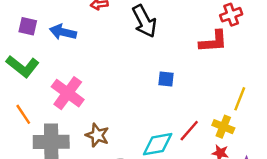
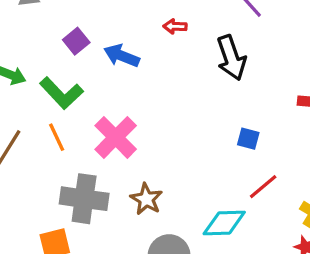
purple square: (28, 26) -> (76, 41), turned 30
orange line: (23, 114) -> (57, 137), moved
red line: (189, 131) -> (263, 187), moved

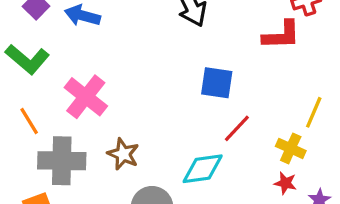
orange line: (57, 137) -> (29, 121), moved
blue square: (248, 139) -> (217, 83), size x1.5

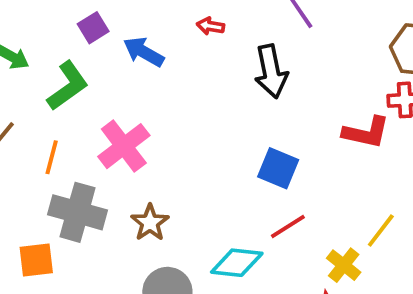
green L-shape: (27, 59) -> (68, 86), turned -90
orange line: (29, 121) -> (52, 157), turned 32

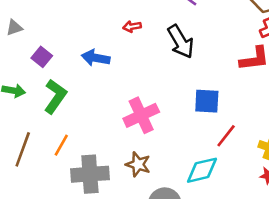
purple square: (93, 28) -> (42, 57), moved
pink cross: (124, 146) -> (141, 115), moved, turned 32
orange line: (52, 157) -> (61, 145), turned 35

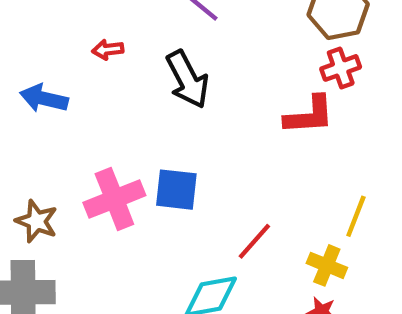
blue square: (207, 101) -> (176, 190), moved
brown star: (138, 164) -> (37, 221), moved

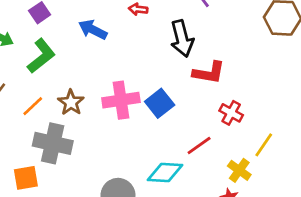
red cross: (341, 68) -> (231, 113), moved, turned 35
red L-shape: (309, 115) -> (209, 73), moved
blue square: (176, 190) -> (160, 103), turned 32

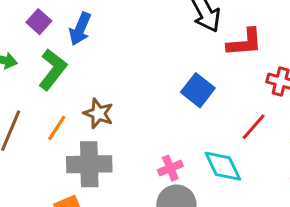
blue arrow: (93, 30) -> (80, 29), moved, turned -80
pink cross: (121, 100) -> (170, 168), moved, size x0.6
cyan diamond: (165, 173) -> (223, 166), turned 75

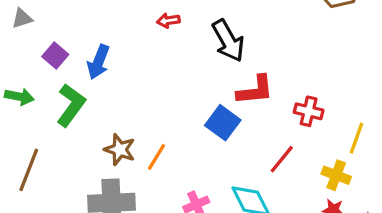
red L-shape: (245, 43) -> (255, 90), moved
orange line: (57, 128) -> (157, 157), moved

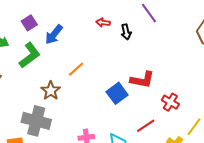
black arrow: (228, 41) -> (126, 32), moved, size x0.6
orange line: (157, 157) -> (76, 69), moved

